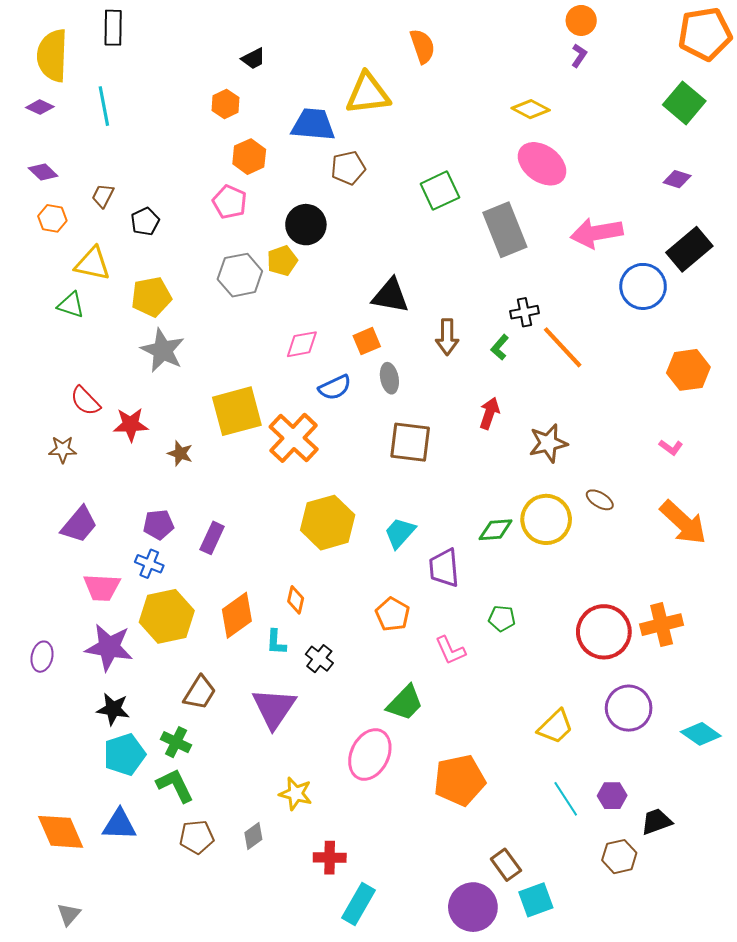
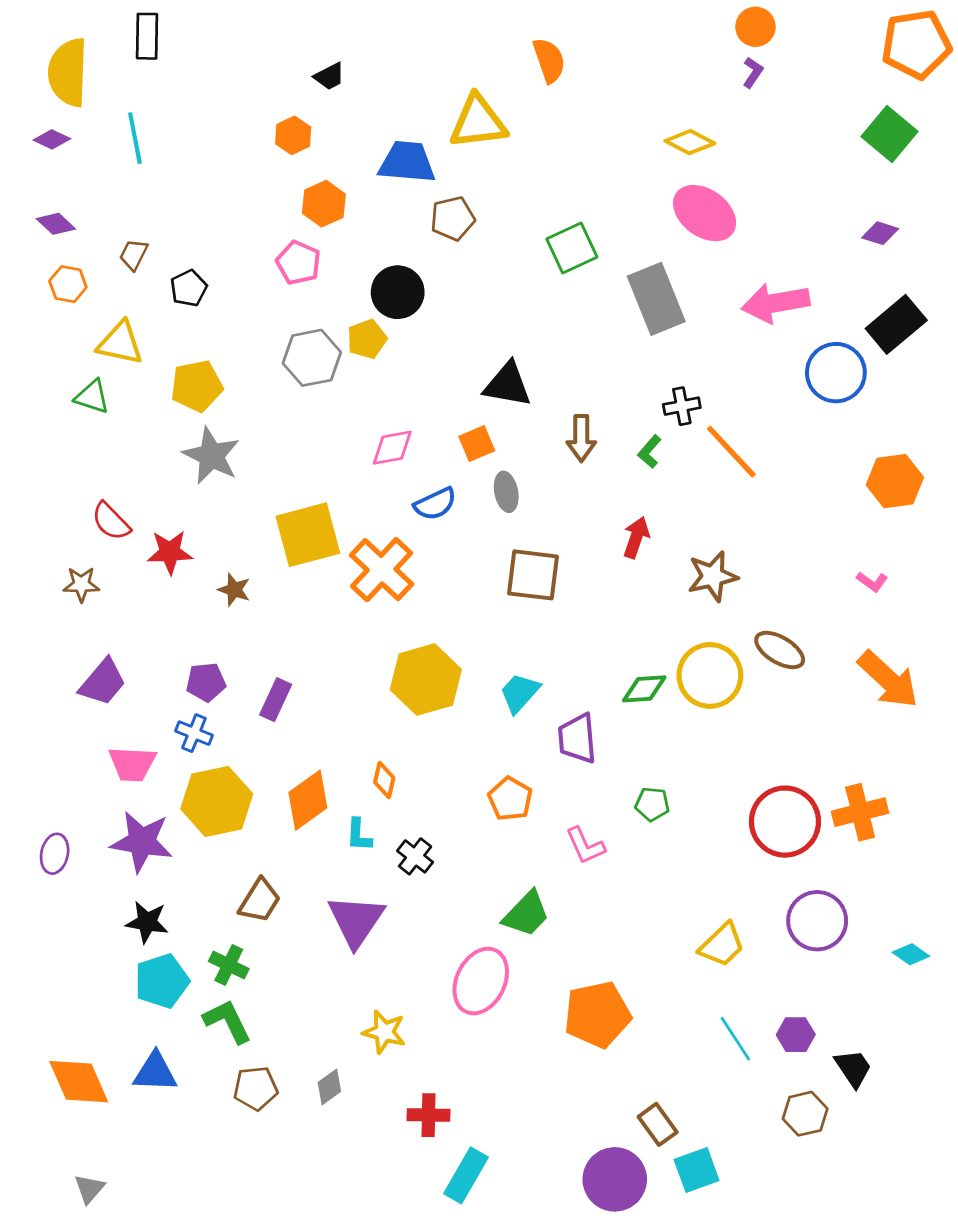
brown ellipse: (600, 500) -> (780, 650), size x1.4
cyan diamond: (701, 734) -> (911, 954), size x0.7
black trapezoid: (656, 821) -> (853, 1068), turned 76

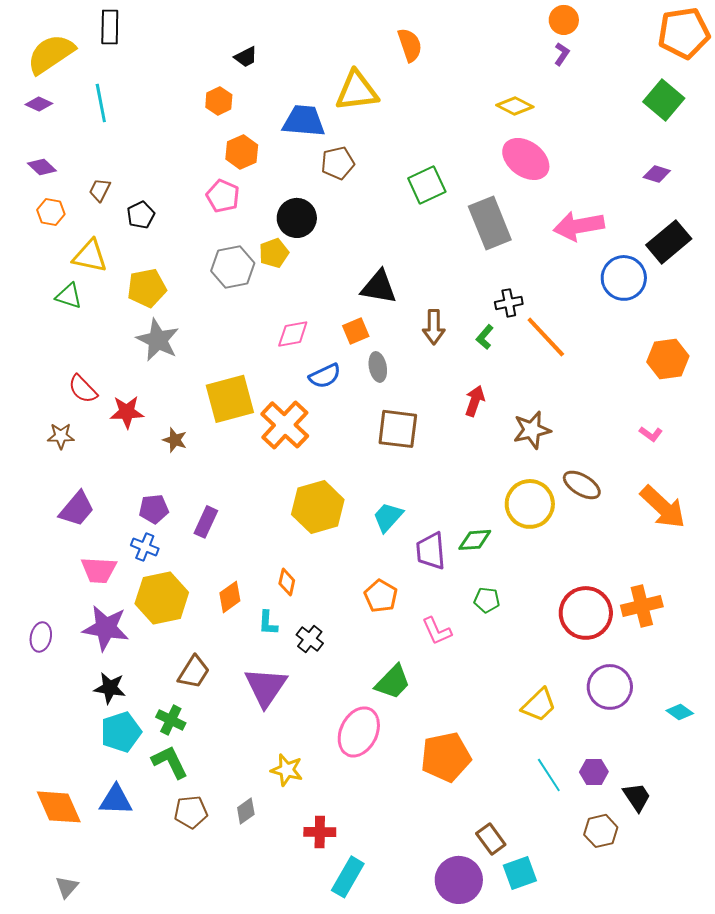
yellow semicircle: (68, 72) -> (51, 54), turned 54
green diamond: (644, 689) -> (475, 540), moved
orange diamond: (308, 800) -> (230, 597), size x0.7

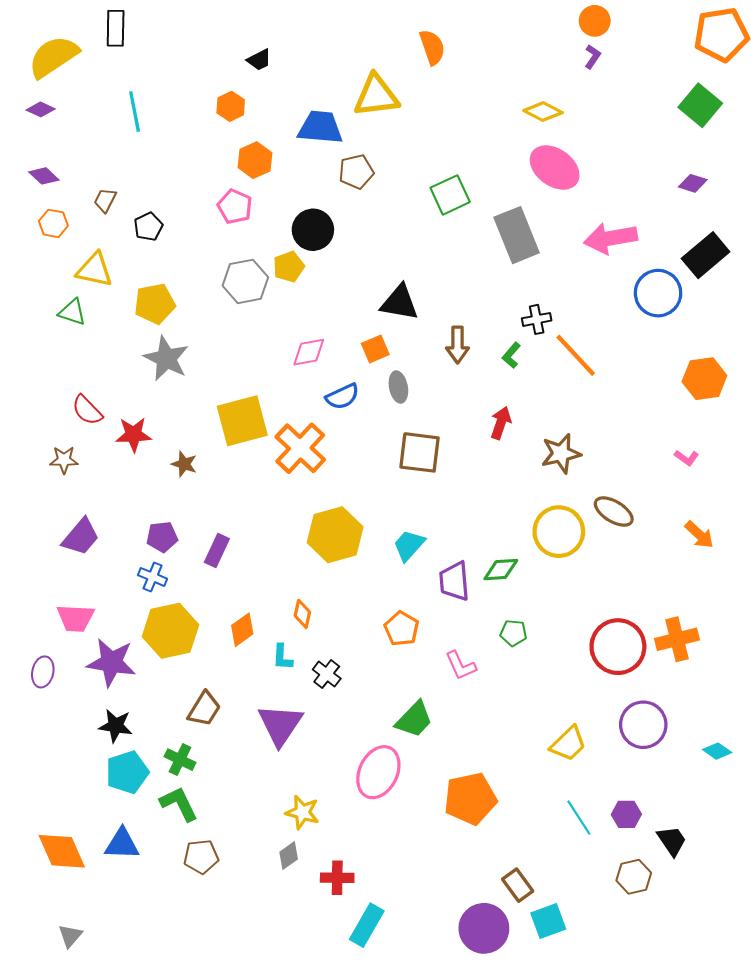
cyan line: (101, 103) -> (135, 112), moved
orange arrow: (663, 507) -> (699, 535), size x0.6
pink trapezoid: (99, 570) -> (76, 618), moved
gray diamond: (246, 811) -> (289, 856), moved

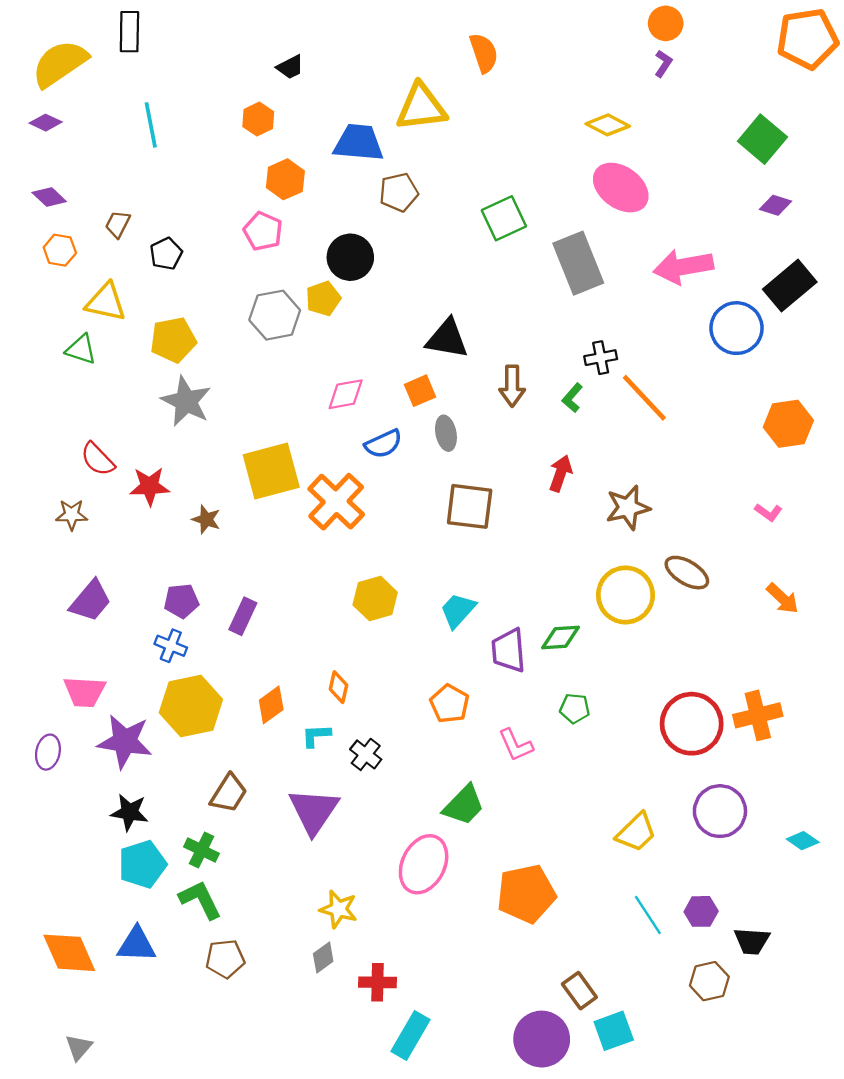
green square: (700, 105) -> (762, 139), moved
yellow hexagon: (335, 535) -> (375, 599), size x0.7
cyan L-shape: (282, 657) -> (316, 736), turned 84
black trapezoid: (672, 841) -> (752, 941), turned 128

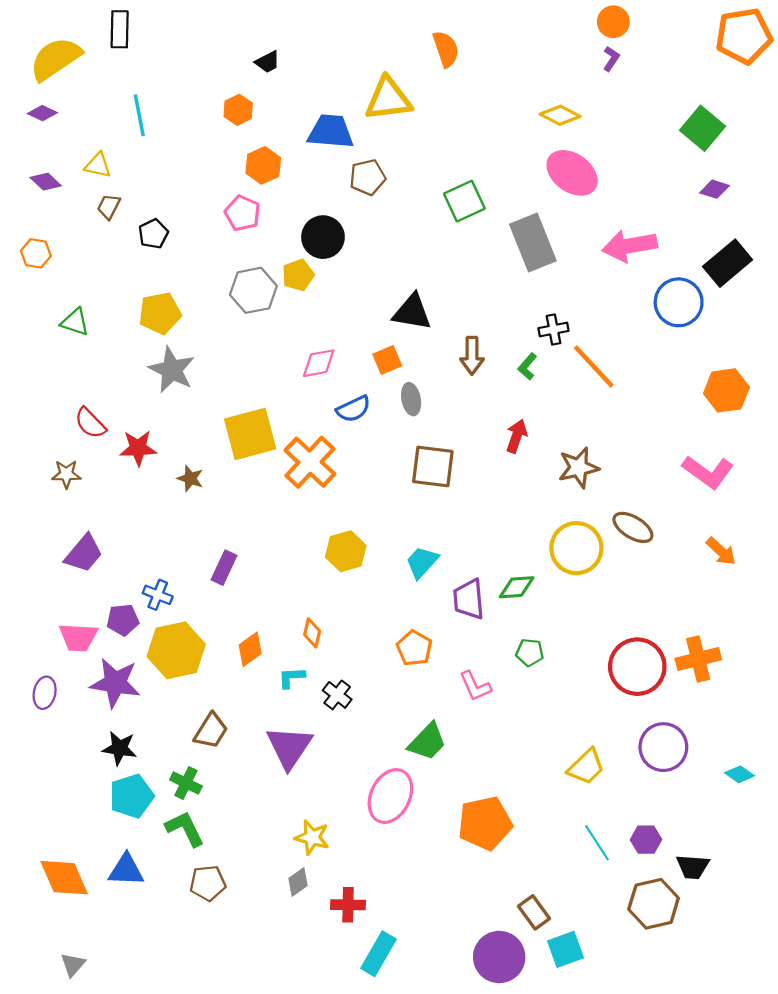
orange hexagon: (60, 250) -> (36, 253), moved
yellow triangle: (106, 302) -> (98, 165), moved, size x0.7
pink L-shape: (768, 512) -> (708, 472), size x2.0
purple pentagon: (181, 601) -> (123, 620), moved
brown hexagon: (709, 981) -> (654, 904), size x1.4

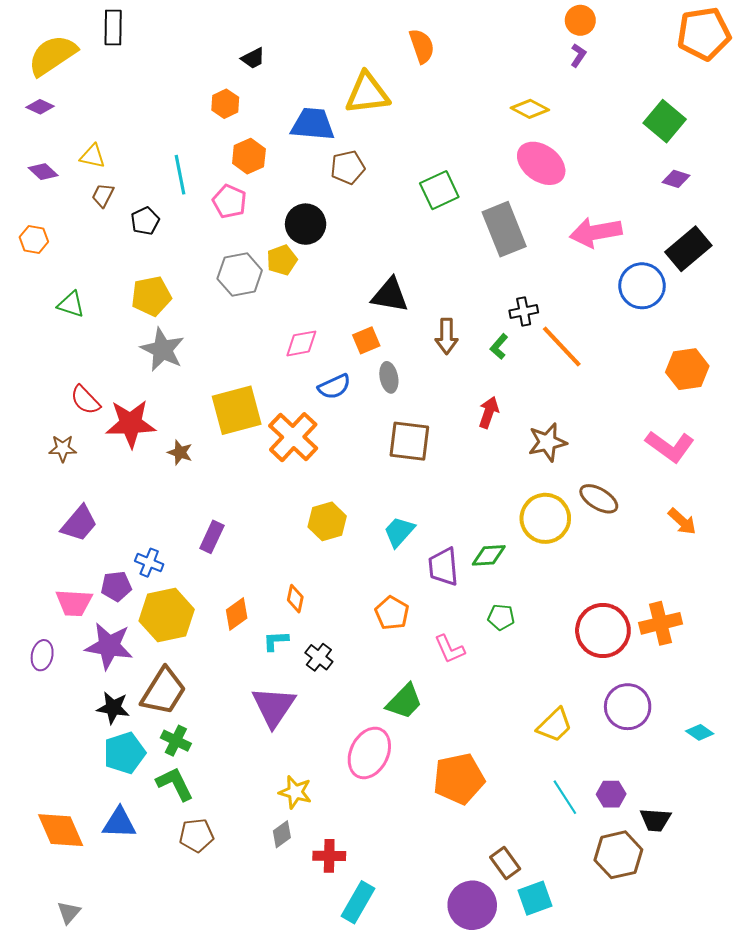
cyan line: (139, 115) -> (180, 175), moved
red star: (138, 448) -> (131, 424), size x1.4
brown trapezoid: (211, 731) -> (164, 691), moved, size x1.4

